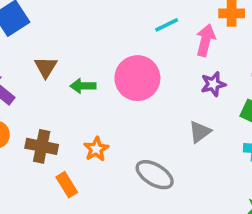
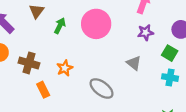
green arrow: (83, 86) -> (60, 26), turned 112
gray triangle: (200, 132) -> (134, 63), turned -49

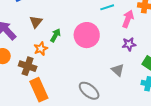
orange star: (65, 68) -> (41, 49), moved
orange rectangle: (43, 90) -> (39, 90), size x1.6

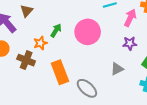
brown triangle: (36, 22) -> (27, 11), moved
gray triangle: (118, 70) -> (117, 69), turned 48
orange rectangle: (39, 90) -> (60, 72), moved

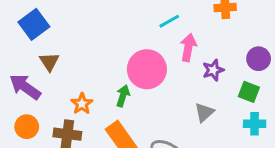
pink arrow: (130, 18) -> (188, 47), moved
green arrow: (56, 30) -> (123, 96), moved

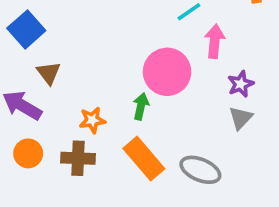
purple star: (213, 70) -> (241, 84), moved
orange star: (82, 104) -> (92, 120), turned 30

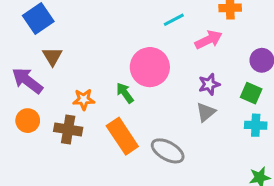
pink arrow: (215, 41) -> (209, 40), moved, turned 52
green arrow: (141, 106) -> (125, 93), turned -55

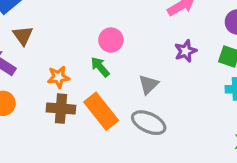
pink circle: (150, 67) -> (111, 40), moved, size x0.6
gray triangle: (206, 112) -> (148, 84), moved
brown cross: (68, 129) -> (61, 109), moved

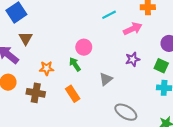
brown cross: (61, 109) -> (36, 93), moved
orange rectangle: (101, 111) -> (73, 94), size x0.7
gray ellipse: (149, 123) -> (126, 112), moved

